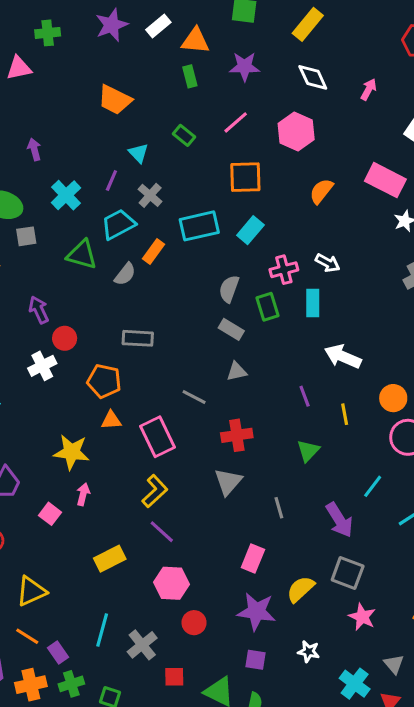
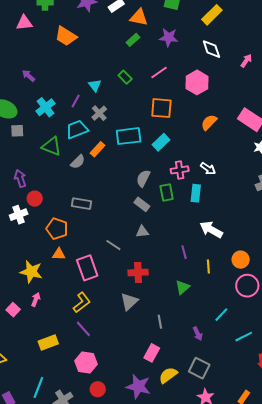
green rectangle: (190, 76) -> (133, 40), turned 56
orange trapezoid: (115, 100) -> (66, 36), moved
purple arrow: (34, 149) -> (28, 76), turned -40
purple arrow: (339, 520) -> (198, 334), size x0.6
pink rectangle: (253, 559) -> (152, 353), moved

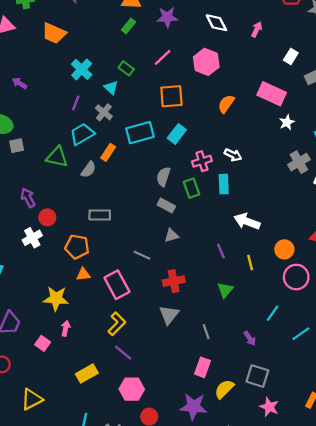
cyan triangle: (95, 85) -> (111, 88), moved
cyan cross: (46, 107) -> (82, 69), moved

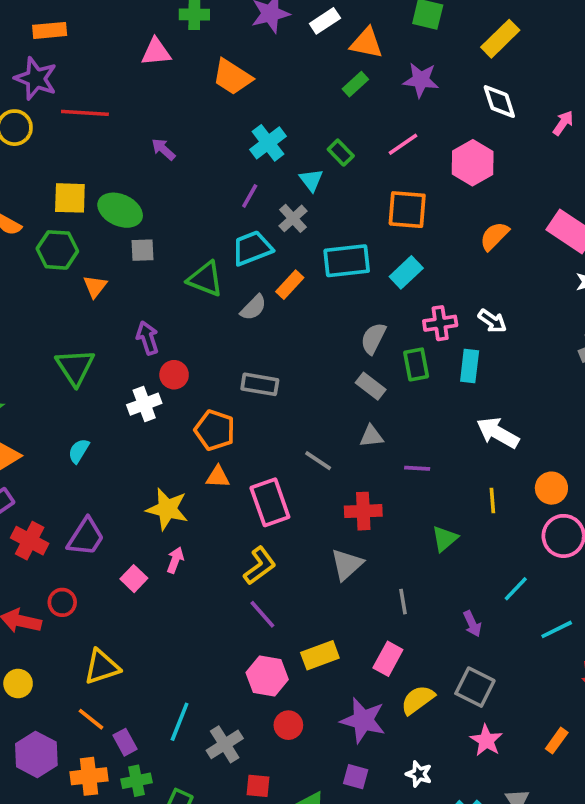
purple line: (221, 251) -> (417, 468), moved, turned -72
yellow rectangle: (87, 374) -> (320, 655), moved

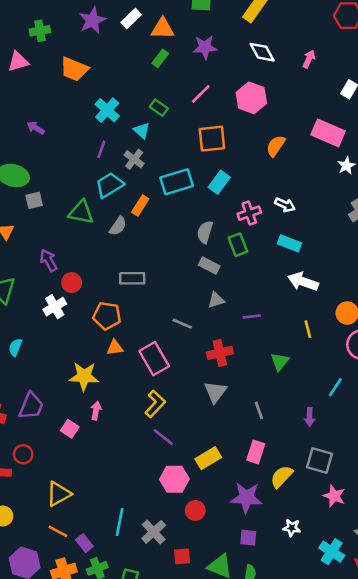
cyan rectangle: (470, 366) -> (290, 243), moved, turned -65
purple arrow: (472, 624) -> (310, 417), turned 36

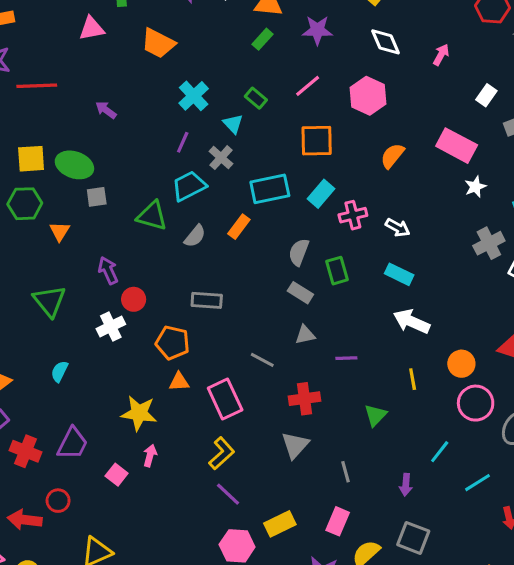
orange rectangle: (140, 206) -> (239, 227), moved
pink cross: (249, 213) -> (353, 215), moved

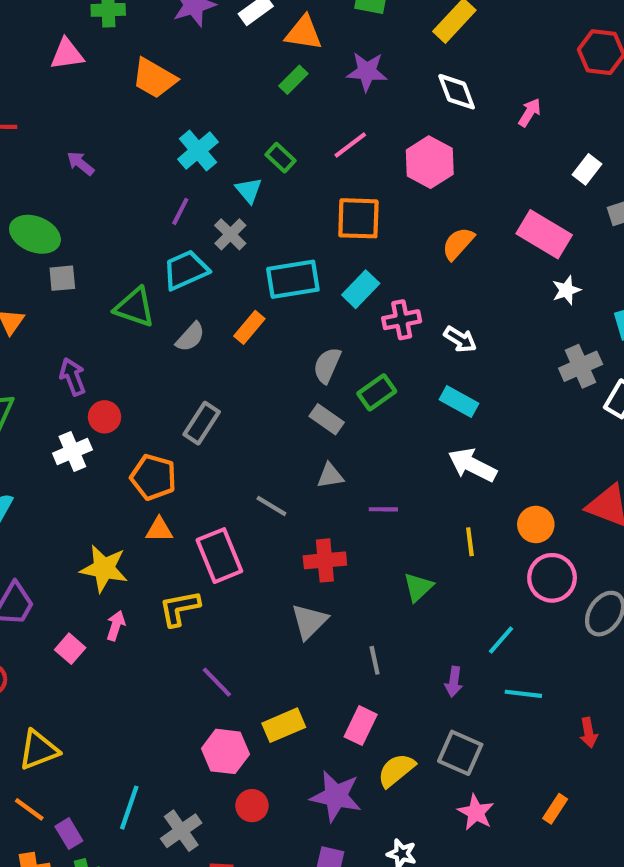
green rectangle: (337, 271) -> (377, 392), turned 68
gray rectangle: (207, 300) -> (202, 423), turned -64
yellow L-shape: (222, 453) -> (180, 608), moved, turned -152
cyan line: (477, 483) -> (523, 694), moved, turned 36

